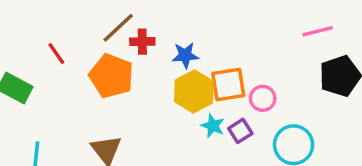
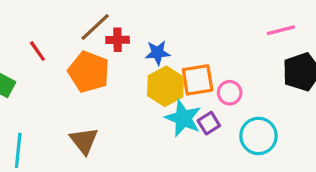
cyan star: (213, 126) -> (183, 118), size x1.6

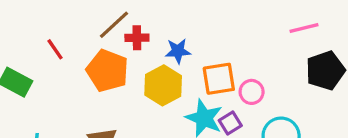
yellow hexagon: (166, 86) -> (163, 85), moved

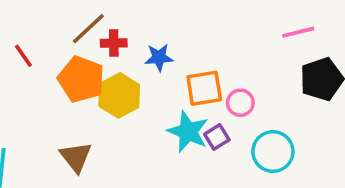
yellow hexagon: (163, 85) -> (119, 95), moved

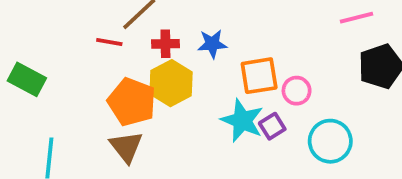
red cross: (114, 43) -> (165, 44), moved
red line: (23, 56) -> (109, 42), moved, turned -45
orange pentagon: (81, 79) -> (132, 102), moved

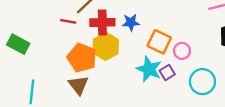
red cross: (165, 44) -> (102, 22), size x1.5
orange square: (259, 76) -> (159, 42), turned 35

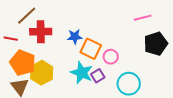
red line: (68, 21) -> (11, 39), moved
blue star: (131, 22) -> (75, 37), moved
yellow hexagon: (106, 46) -> (42, 73), moved

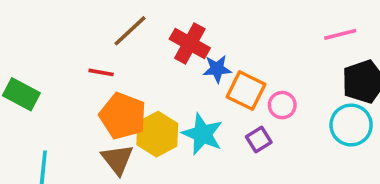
red cross: (41, 32) -> (190, 43), moved, turned 30
cyan star: (82, 73) -> (203, 134), moved
cyan circle: (129, 84) -> (351, 125), moved

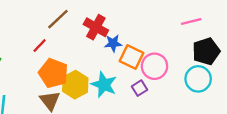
red line: (101, 72) -> (40, 46), turned -56
pink circle: (282, 105) -> (154, 66), size x1.5

